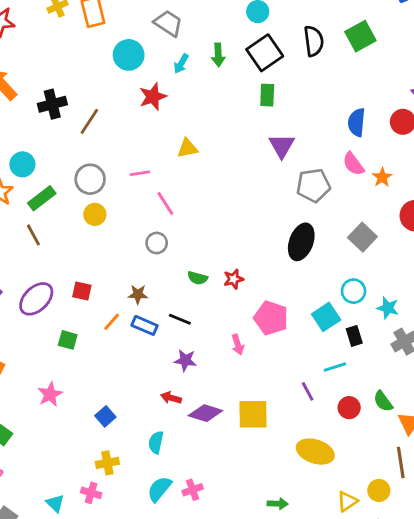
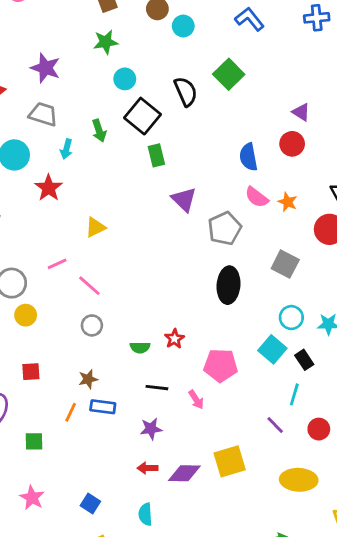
red square: (82, 291) -> (31, 372), moved
black line: (180, 319) -> (157, 388), moved
cyan line: (335, 367) -> (294, 394), turned -40

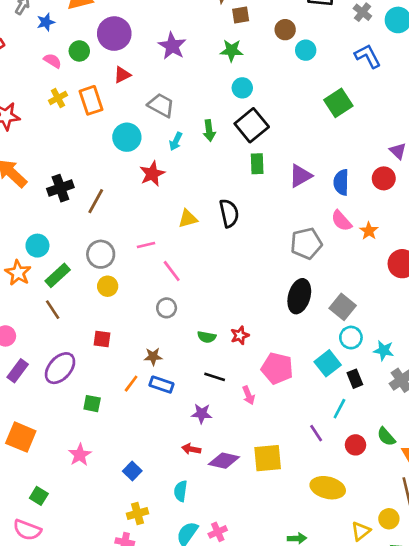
purple star: (45, 68) -> (172, 46), moved
black semicircle: (186, 92) -> (229, 213), moved
purple triangle: (184, 199) -> (300, 176), moved, turned 35
gray square: (285, 264) -> (343, 307), moved

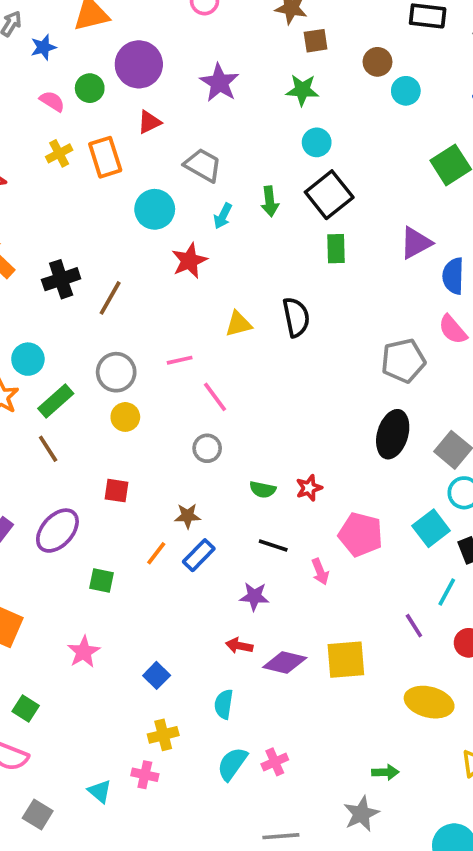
purple triangle: (300, 176) -> (416, 243), moved
blue rectangle: (161, 385) -> (199, 555), turned -65

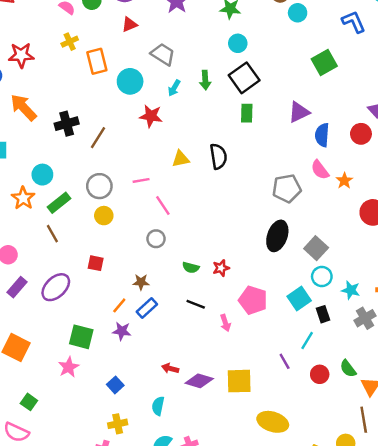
orange rectangle: (105, 157) -> (97, 61), moved
red star: (189, 261) -> (151, 116), turned 30
green square: (102, 581) -> (81, 337), moved, size x1.5
purple star: (254, 596) -> (122, 331), moved
yellow ellipse: (429, 702) -> (273, 422), moved

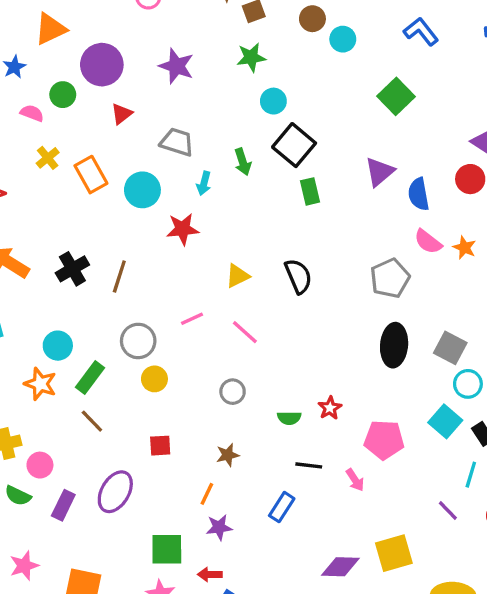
black semicircle: (218, 156) -> (298, 276), moved
pink line: (163, 206) -> (245, 332), moved
blue rectangle: (147, 308) -> (282, 507), moved
red arrow: (170, 368) -> (210, 574), moved

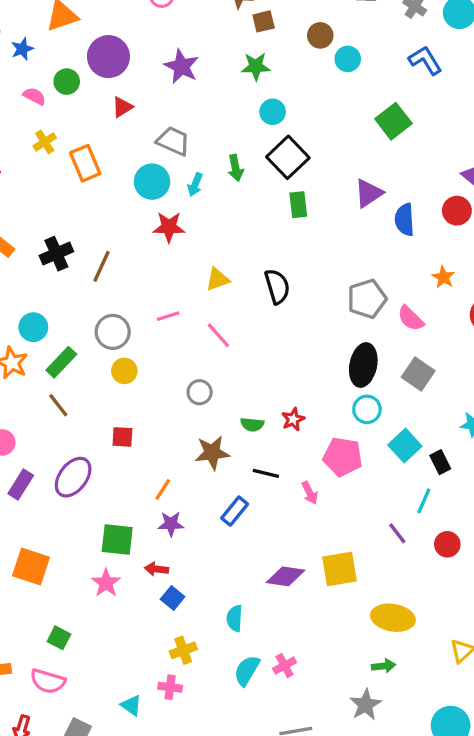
cyan circle: (142, 190) -> (152, 182), moved
pink semicircle: (428, 242) -> (411, 318), moved
cyan circle: (468, 384) -> (367, 409), moved
brown star: (228, 455) -> (212, 453), moved, size x1.5

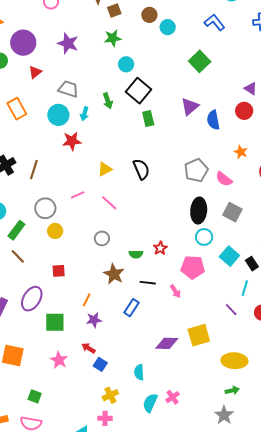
brown star: (212, 453) -> (114, 274), turned -30
green square: (117, 539) -> (55, 322), moved
red arrow: (156, 569) -> (88, 348), turned 32

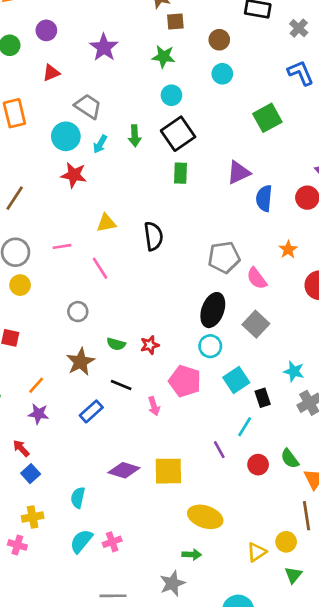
cyan circle: (168, 27) -> (222, 74), moved
purple circle: (23, 43) -> (46, 30), size x0.6

